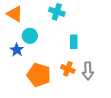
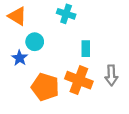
orange cross: (68, 69) -> (79, 80), size x1.6
gray arrow: (88, 71) -> (111, 75), moved

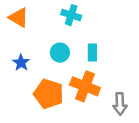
cyan circle: (35, 42) -> (60, 53), moved
gray arrow: (111, 75) -> (120, 104), moved

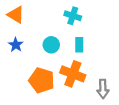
cyan cross: (71, 15) -> (73, 16), moved
blue star: (21, 63) -> (16, 45), moved

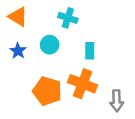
cyan cross: (73, 16) -> (68, 18), moved
cyan circle: (51, 45) -> (50, 45), moved

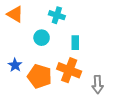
blue star: (18, 51) -> (15, 65), moved

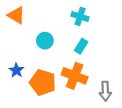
cyan cross: (57, 15) -> (80, 16), moved
cyan rectangle: (75, 43) -> (81, 46), turned 32

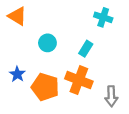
cyan cross: (80, 16) -> (103, 17), moved

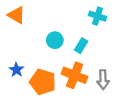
cyan circle: (47, 43) -> (55, 40), moved
gray arrow: (111, 96) -> (103, 80), moved

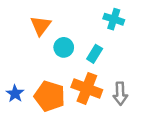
orange triangle: (16, 15) -> (41, 26), moved, turned 36
blue star: (16, 70) -> (15, 94), moved

